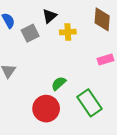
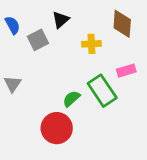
yellow cross: (68, 32) -> (91, 44), moved
green rectangle: (90, 103) -> (102, 91), moved

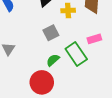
gray square: (38, 40) -> (51, 33), moved
yellow cross: (91, 44) -> (68, 11), moved

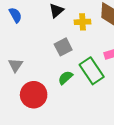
red circle: (42, 82) -> (34, 95), moved

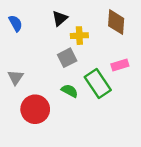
yellow cross: (83, 22) -> (79, 36), moved
green semicircle: (65, 78) -> (70, 91), turned 70

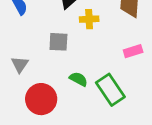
gray square: (67, 58) -> (58, 42), moved, turned 30
green rectangle: (98, 83) -> (110, 90), moved

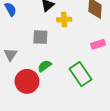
green semicircle: (78, 79) -> (44, 66), moved, turned -64

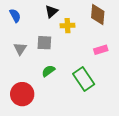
gray triangle: (10, 55) -> (20, 49), moved
red circle: (27, 81) -> (22, 94), moved

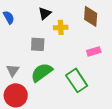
gray triangle: (20, 49) -> (13, 70), moved
green semicircle: (48, 71) -> (42, 72), size x1.6

